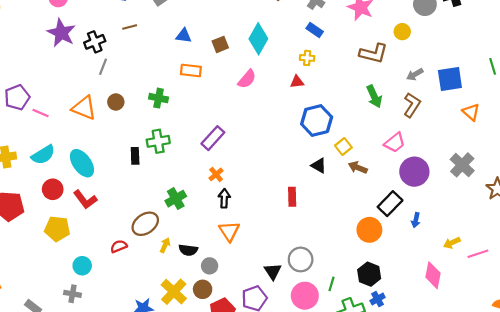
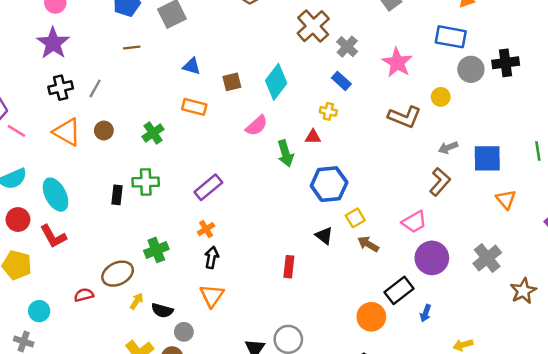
black cross: (95, 42) -> (61, 88), moved
green arrow: (374, 96) -> (285, 153), moved
green cross: (159, 98) -> (153, 133), turned 36

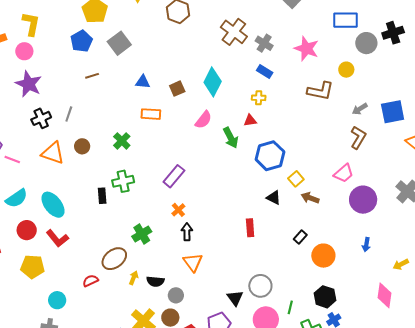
black rectangle: (399, 290) -> (300, 237), moved, size x0.6

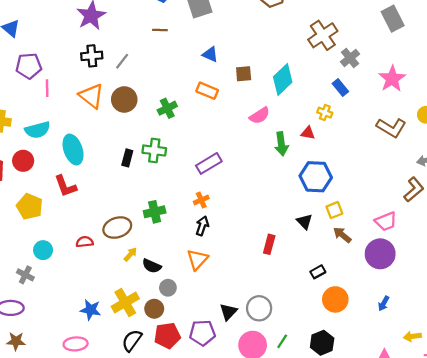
brown circle: (82, 146) -> (124, 99), size x1.5
pink line: (12, 160) -> (47, 88), turned 49
purple circle: (363, 200) -> (380, 254), moved
red circle: (27, 230) -> (23, 161), moved

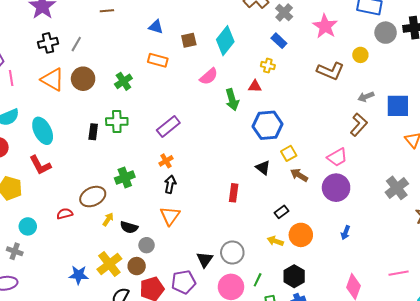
yellow arrow: (412, 336) -> (275, 241), moved, turned 35

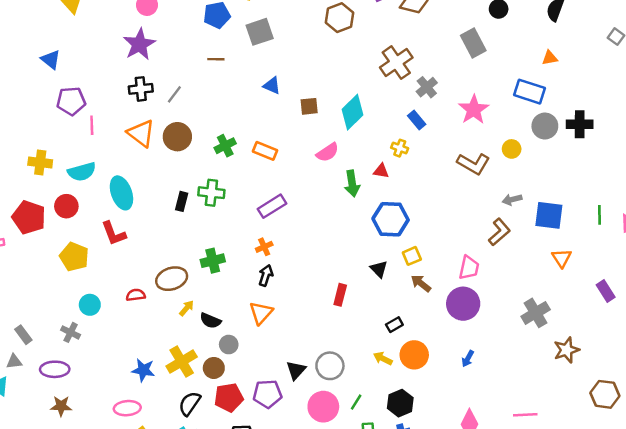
orange rectangle: (158, 60) -> (265, 151), moved
pink trapezoid: (337, 157) -> (469, 268), turned -55

